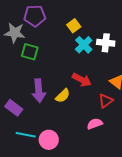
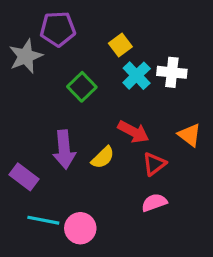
gray star: (15, 33) -> (26, 56), turned -30
green square: (30, 52) -> (82, 87), moved, turned 30
red triangle: (106, 101) -> (154, 164), moved

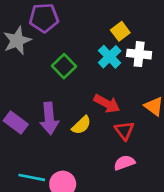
yellow square: (120, 45) -> (120, 31), moved
red triangle: (154, 164) -> (124, 130), turned -30
purple rectangle: (24, 177) -> (16, 122), moved

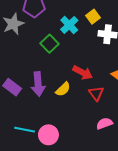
cyan cross: (110, 57) -> (69, 25), moved
pink semicircle: (124, 163) -> (104, 123), moved

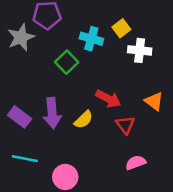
cyan cross: (69, 25) -> (91, 39), turned -30
cyan line: (25, 130) -> (25, 159), moved

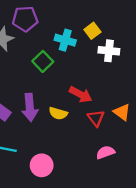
orange triangle: (154, 101) -> (122, 112), moved
yellow semicircle: (84, 120) -> (58, 113), turned 60

